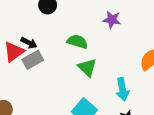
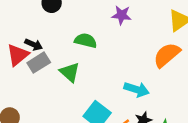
green triangle: (87, 67) -> (70, 72), moved
cyan arrow: (122, 89) -> (137, 89), turned -60

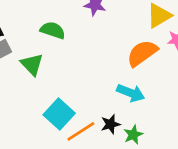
cyan arrow: (137, 89) -> (131, 93), moved

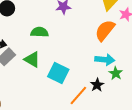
cyan square: (59, 114) -> (58, 73), moved
green star: (133, 135) -> (116, 73), moved

